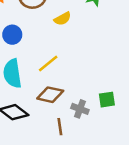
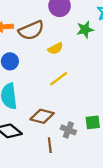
yellow line: (48, 64) -> (59, 79), moved

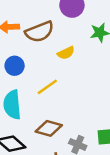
yellow line: (59, 79) -> (47, 87), moved

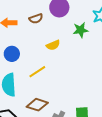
brown semicircle: (39, 32) -> (36, 19), moved, size x0.6

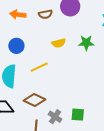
green star: (81, 30) -> (86, 43), moved

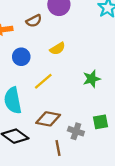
green star: (86, 43) -> (92, 79), moved
blue circle: (16, 46) -> (21, 57), moved

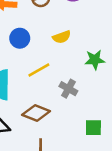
green star: (92, 79) -> (95, 60), moved
gray cross: (76, 131) -> (68, 89), moved

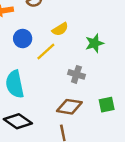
yellow line: (39, 70) -> (46, 51), moved
brown diamond: (36, 113) -> (69, 107), moved

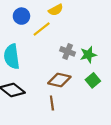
green star: (94, 43) -> (88, 55), moved
green square: (107, 105) -> (93, 80), turned -32

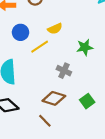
green star: (88, 55) -> (85, 47), moved
brown line: (52, 103) -> (45, 121), turned -40

